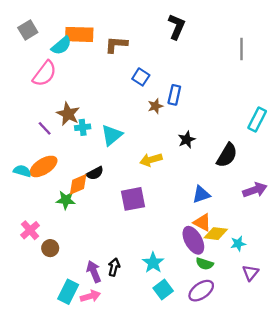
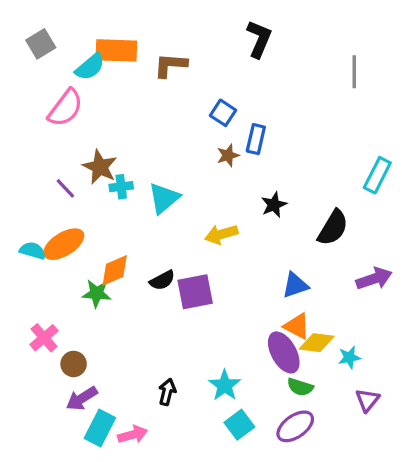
blue square: (141, 77) -> (223, 113), moved
black semicircle: (95, 173) -> (162, 280), moved
purple arrow: (94, 272) -> (82, 398), moved, turned -100

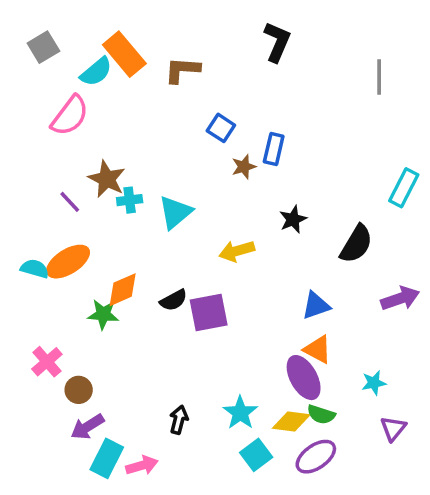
orange rectangle: (116, 50) -> (124, 54), turned 48
blue square: (223, 113) -> (221, 128), moved
yellow diamond: (317, 343) -> (291, 421), moved

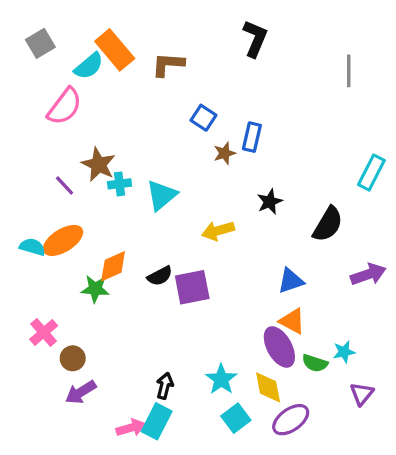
green semicircle: (321, 414) -> (315, 363), moved
yellow diamond: (291, 421) -> (268, 387), turned 72
cyan rectangle: (107, 458) -> (157, 421), moved

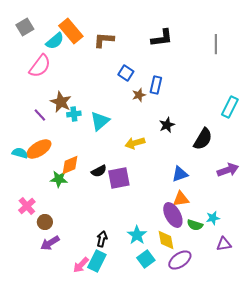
black L-shape: (255, 39) -> (162, 38), moved, turned 60
orange triangle: (292, 321) -> (181, 199), turned -36
purple triangle: (362, 394) -> (224, 244), turned 42
pink arrow: (131, 428) -> (81, 265), turned 150

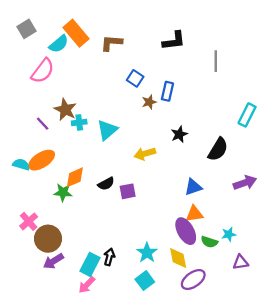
gray line: (216, 44) -> (216, 61), moved
purple square: (119, 178) -> (128, 191), size x0.7
brown circle: (45, 222) -> (48, 239), size x1.6
cyan square: (146, 259) -> (145, 281), moved
cyan rectangle: (97, 261) -> (90, 264), moved

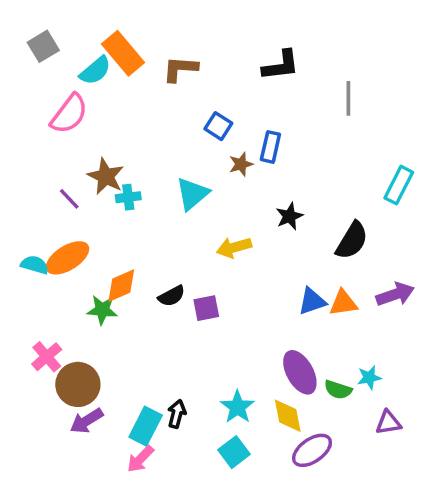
cyan triangle: (107, 130) -> (192, 194), moved
orange triangle: (194, 214) -> (343, 303), moved

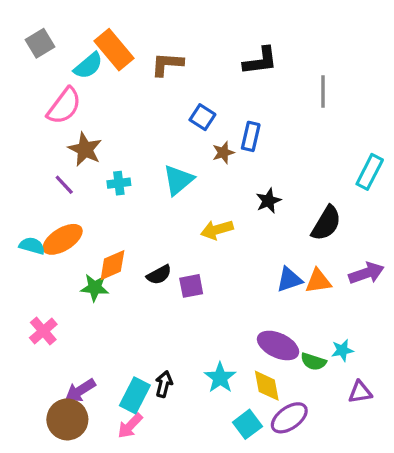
brown star: (106, 176) -> (85, 149), moved
purple ellipse: (300, 372) -> (278, 345), turned -36
brown circle: (78, 384) -> (67, 419), moved
cyan square: (234, 452) -> (247, 424), moved

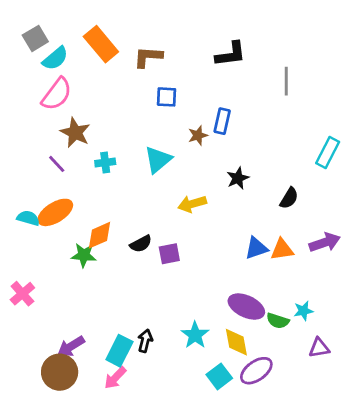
cyan semicircle: (88, 66) -> (55, 58), moved
blue square: (202, 117) -> (167, 97), moved, turned -30
black semicircle: (326, 223) -> (289, 198), size x0.7
pink cross: (43, 331) -> (22, 294), moved

